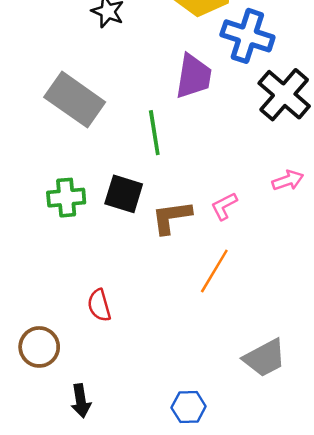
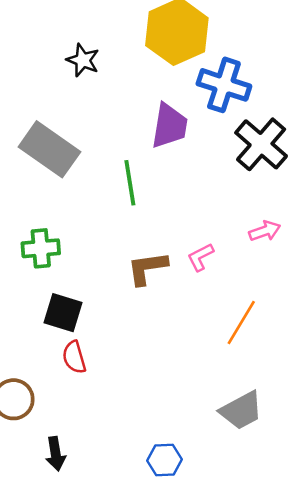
black square: (124, 194) -> (63, 313), moved
orange line: (214, 271) -> (241, 323), moved

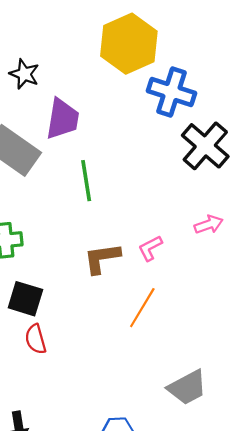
black star: (83, 60) -> (24, 74), moved
purple trapezoid: (169, 126) -> (63, 119), moved
orange line: (241, 323) -> (142, 308), moved

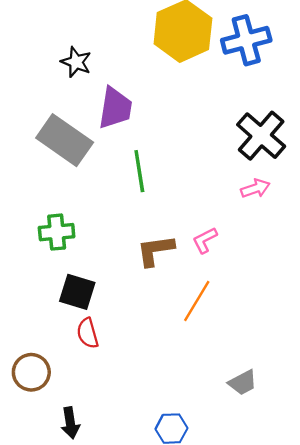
blue cross: (172, 92) -> (246, 40), moved, turned -33
pink arrow: (209, 225) -> (255, 188), moved
gray trapezoid: (187, 387) -> (243, 383), size x0.7

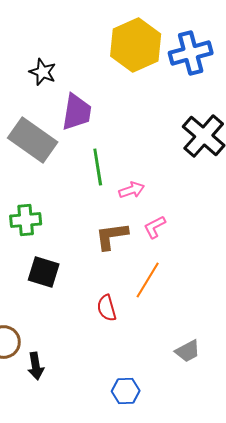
pink arrow: (255, 188) -> (132, 190), moved
red semicircle: (88, 333) -> (107, 308), moved
black arrow: (70, 423) -> (36, 366), moved

